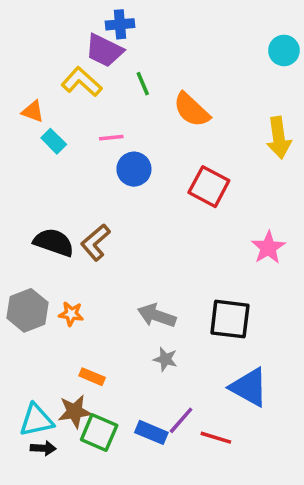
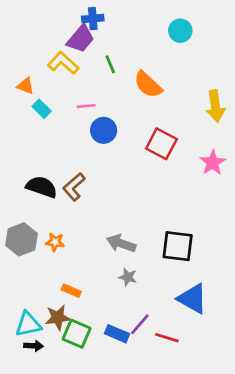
purple trapezoid: (104, 50) -> (81, 39), turned -76
cyan circle: (284, 50) -> (180, 31), moved
pink star: (268, 248) -> (213, 163), moved

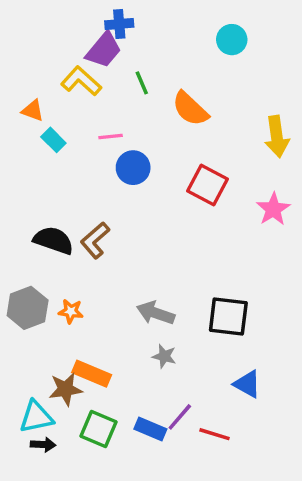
orange rectangle: (71, 291) -> (92, 374), size x1.5
blue triangle: (192, 299) -> (247, 384), size x0.7
brown star: (58, 318) -> (66, 389), moved

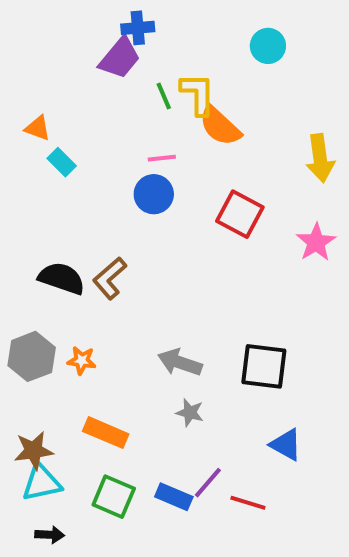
yellow L-shape: (81, 81) -> (198, 94), moved, turned 48
pink line: (111, 136) -> (162, 158), moved
brown star: (66, 389) -> (34, 451), moved
black arrow: (43, 445) -> (50, 535), moved

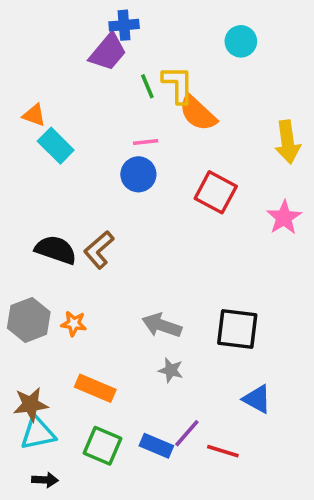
cyan rectangle: (62, 162) -> (56, 146), size x1.4

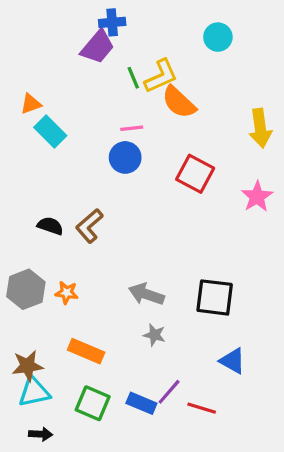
yellow L-shape: (178, 84) -> (161, 76), turned 66
orange triangle: (34, 115) -> (31, 104), turned -40
black semicircle: (56, 250) -> (50, 226), size x0.7

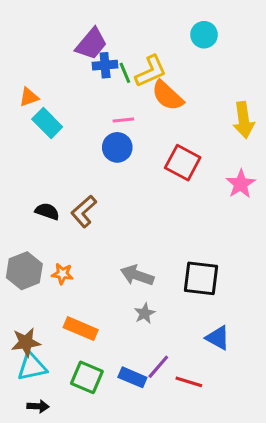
blue cross: (112, 22) -> (105, 65), moved
gray star: (154, 335) -> (145, 313), turned 30

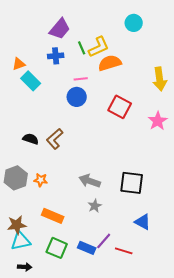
blue cross: (105, 65) -> (56, 56), moved
orange semicircle: (167, 96) -> (110, 63), turned 120

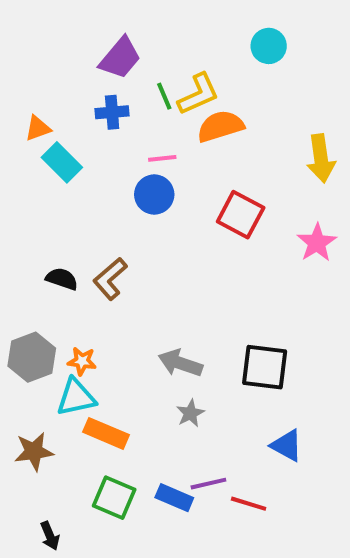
cyan triangle: (21, 241) -> (76, 397), moved
purple line: (104, 241) -> (208, 484), turned 36
black arrow: (25, 267) -> (50, 536), turned 64

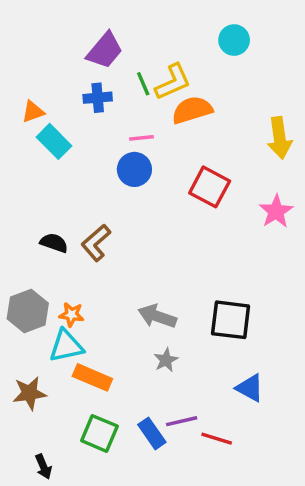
blue rectangle: (174, 498) -> (152, 433), turned 32

